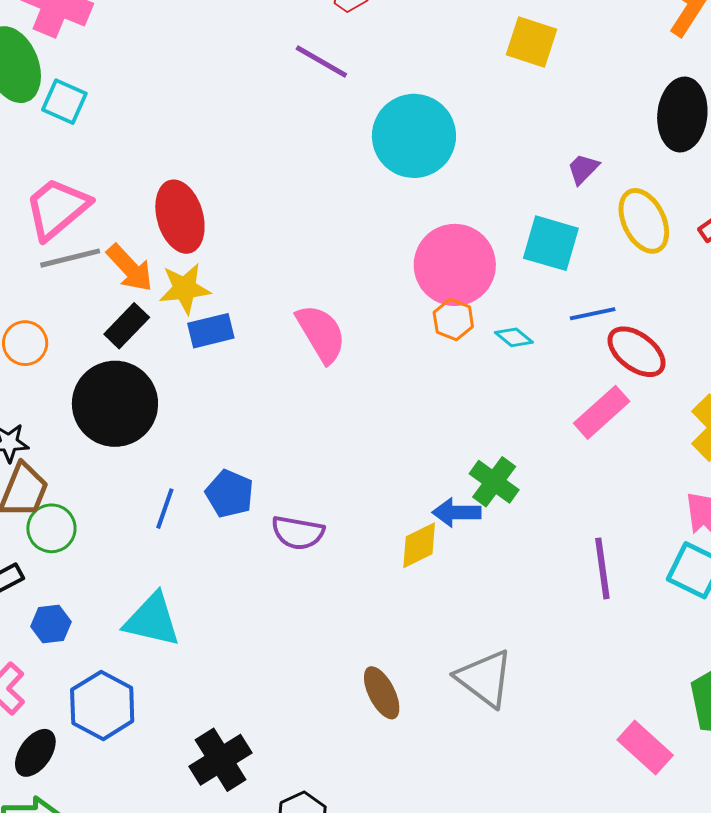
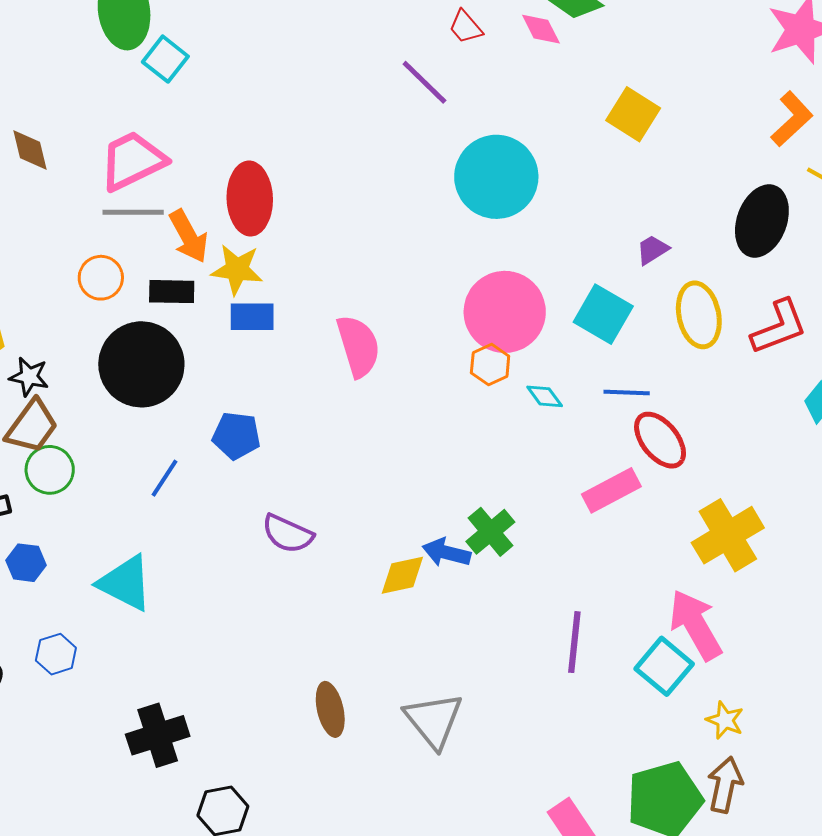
black rectangle: (127, 326) -> (172, 292), turned 33
orange circle: (25, 343) -> (101, 278), moved
blue pentagon: (230, 494) -> (236, 436), moved, turned -30
blue hexagon: (102, 705) -> (56, 654), size x0.6

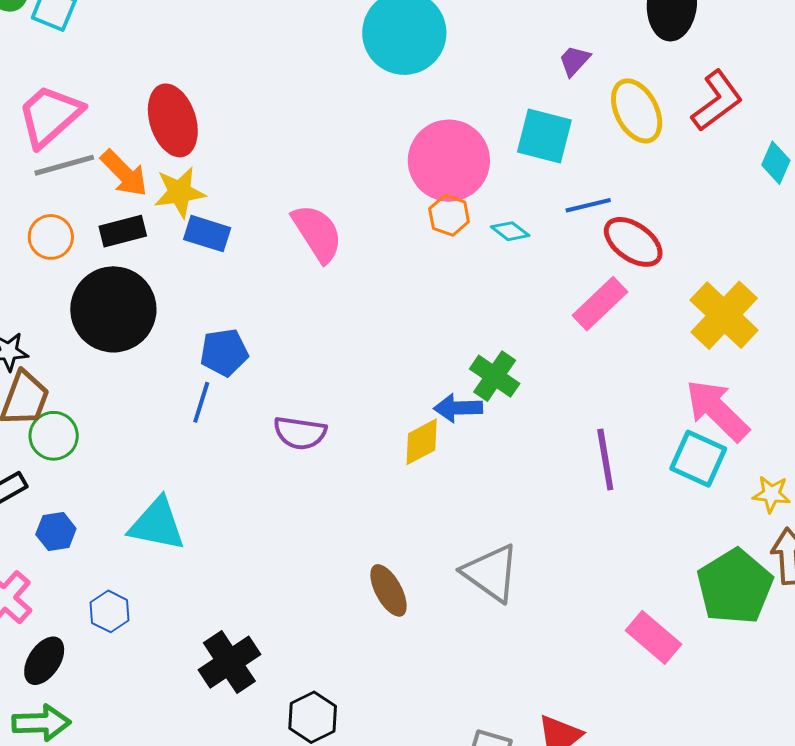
blue rectangle: (252, 317) -> (207, 234), turned 33
blue line: (165, 478) -> (201, 402), moved

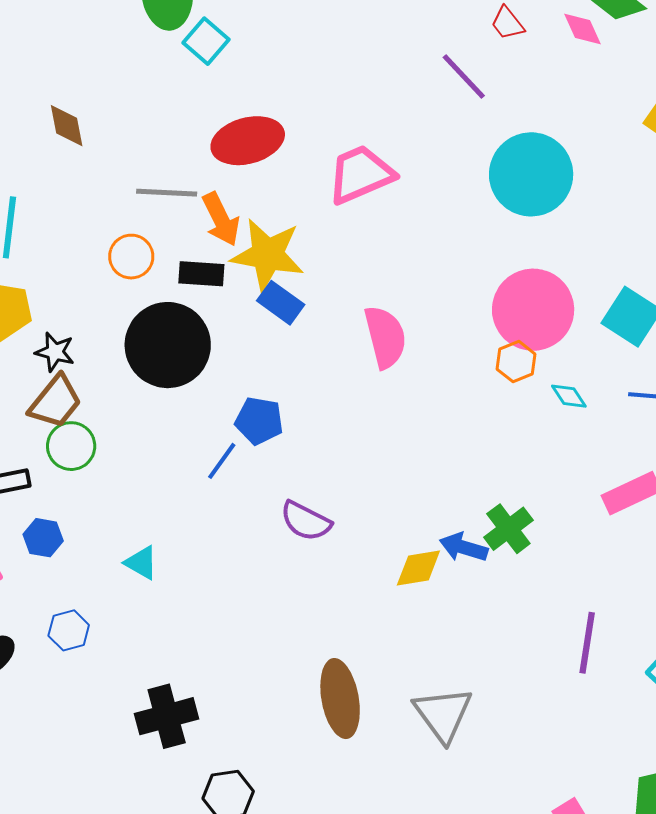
pink trapezoid: (50, 116) -> (361, 174), moved
red ellipse: (173, 120) -> (248, 141), moved, turned 74
yellow star: (180, 192) -> (268, 255), size x1.4
cyan triangle: (157, 524) -> (141, 563), size x0.6
brown ellipse: (389, 590) -> (340, 699), size x1.4

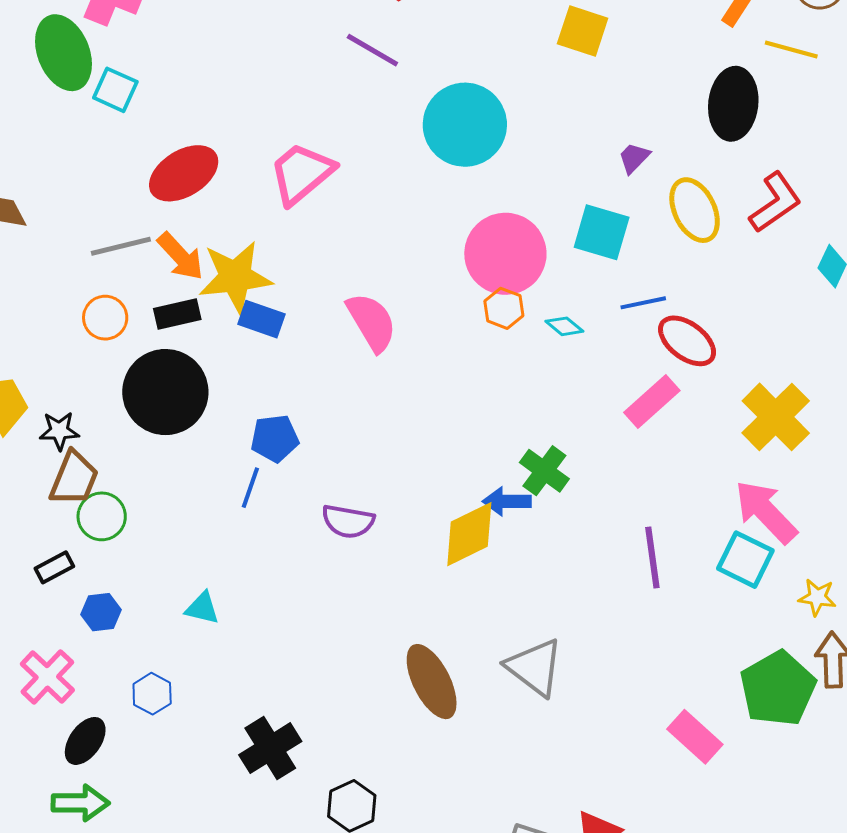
yellow diamond: (418, 568) -> (469, 534), size x1.4

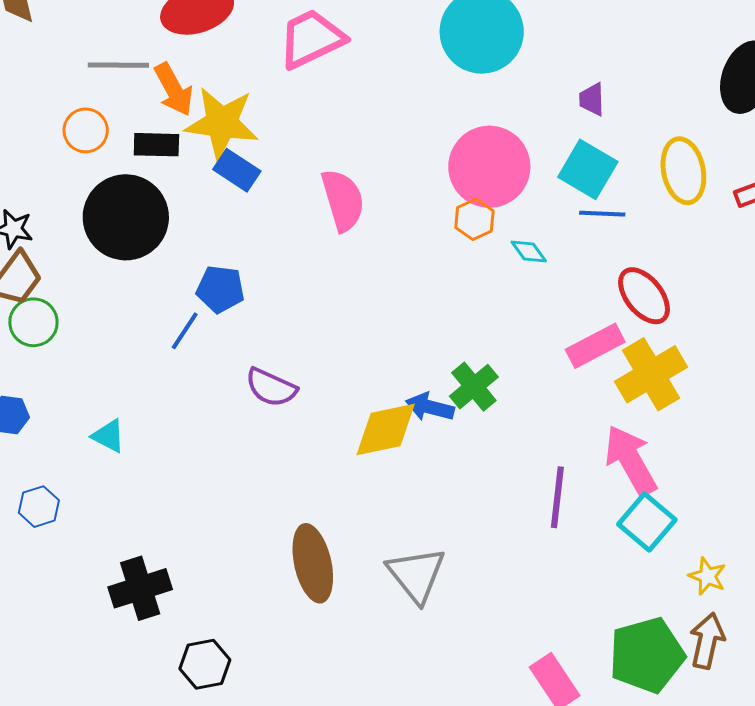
purple trapezoid: (634, 158) -> (592, 99), moved, turned -60
blue line: (643, 303) -> (602, 214), moved
yellow cross: (776, 417) -> (651, 374), moved
pink arrow: (766, 512) -> (631, 460), moved

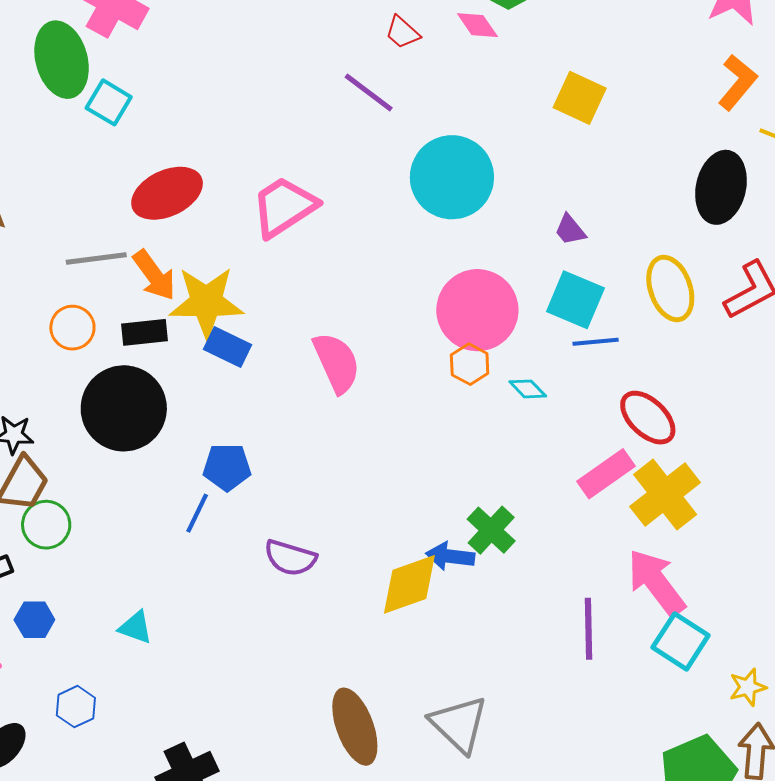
purple trapezoid: (592, 99) -> (570, 230), turned -30
yellow star: (707, 576) -> (748, 687), turned -30

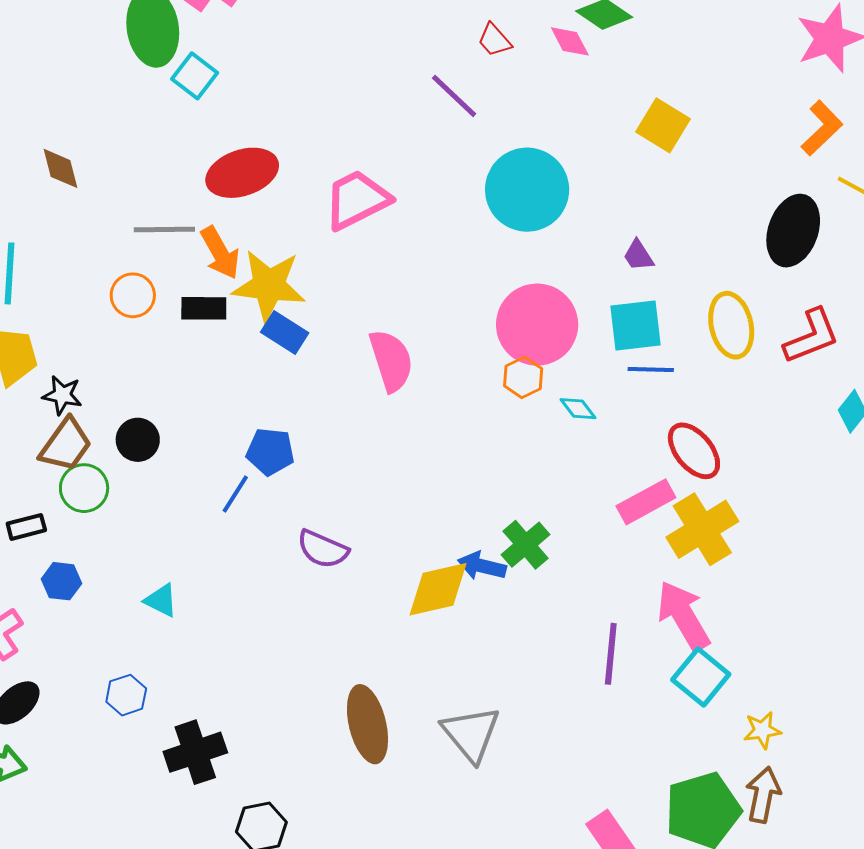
cyan square: (575, 300) -> (636, 326), turned -36
black circle: (124, 408) -> (138, 440), moved, size x0.5
blue hexagon: (76, 707) -> (126, 695), moved

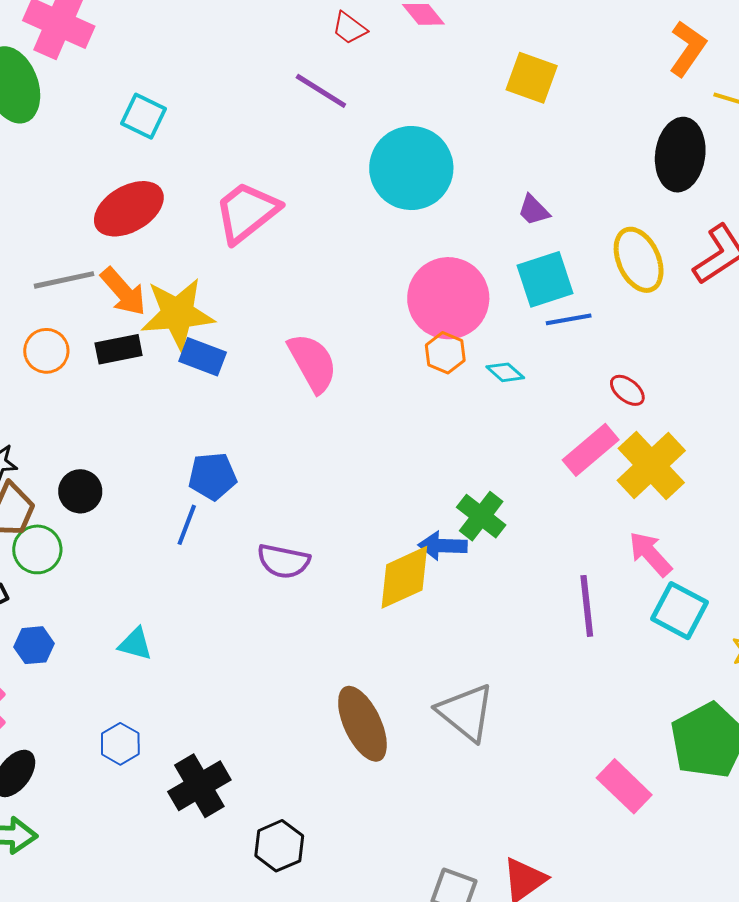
cyan square: (195, 76) -> (143, 116), moved
red ellipse: (694, 451) -> (627, 390), size x0.6
pink arrow: (684, 616) -> (650, 554), size x0.7

